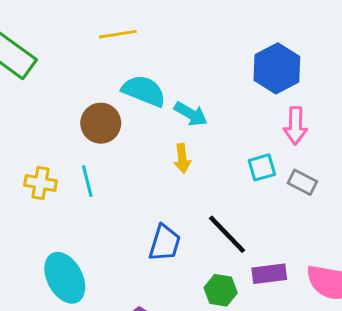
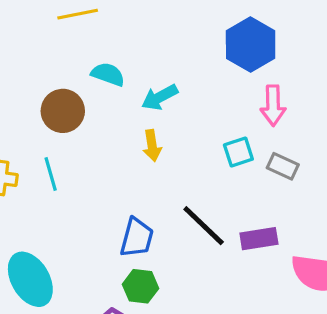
cyan semicircle: (144, 91) -> (108, 74), size x0.7
cyan arrow: (191, 114) -> (160, 97), turned 124
purple rectangle: (269, 274) -> (259, 239), moved
green hexagon: (221, 290) -> (140, 286), moved

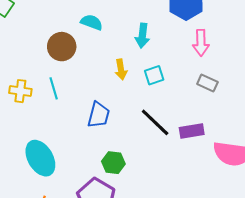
cyan arrow: (160, 97) -> (142, 36), moved, turned -55
cyan square: (238, 152) -> (154, 75), moved
blue trapezoid: (137, 238) -> (99, 115), moved

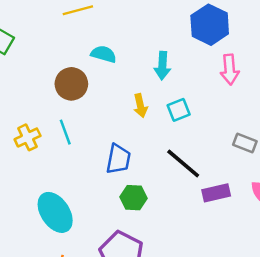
gray rectangle: (207, 83) -> (245, 143), moved
yellow cross: (20, 91) -> (28, 137), turned -30
purple rectangle: (192, 131) -> (216, 193), moved
green hexagon: (113, 163) -> (134, 198), moved

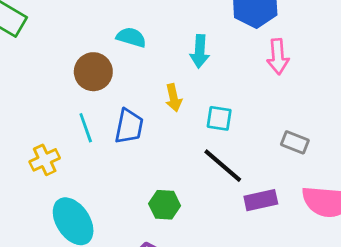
cyan square: (179, 110) -> (219, 118), moved, turned 30
yellow cross: (28, 137) -> (45, 160), moved
blue trapezoid: (118, 159) -> (129, 126), moved

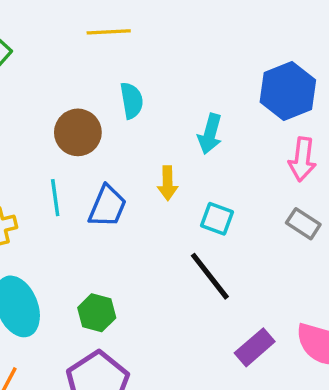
cyan semicircle: (131, 37) -> (132, 100), turned 52
gray rectangle: (295, 142) -> (303, 224), moved
purple rectangle: (261, 200) -> (255, 347), moved, turned -40
green hexagon: (165, 205) -> (97, 313), moved

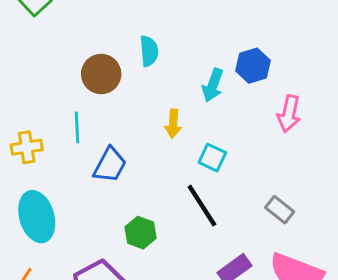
blue hexagon: (288, 91) -> (253, 66), moved, size x0.7
blue trapezoid: (107, 206) -> (110, 165), moved
gray rectangle: (303, 224) -> (280, 210), moved
green hexagon: (97, 313) -> (141, 233), moved

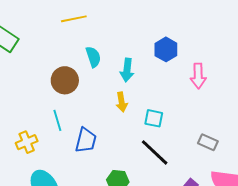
cyan arrow: (213, 85) -> (127, 70), moved

